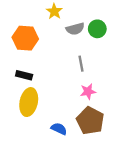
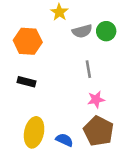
yellow ellipse: (29, 102) -> (34, 132), moved

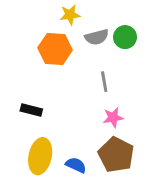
yellow star: (59, 12) -> (70, 15), turned 30
orange hexagon: (28, 41) -> (55, 49), moved
black rectangle: (26, 82) -> (31, 110), moved

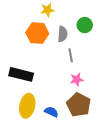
gray semicircle: (97, 37) -> (63, 34), moved, turned -70
black rectangle: (31, 110) -> (21, 74), size x1.6

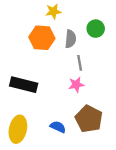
pink star: (77, 80) -> (76, 85), moved
yellow ellipse: (27, 106) -> (18, 129), moved

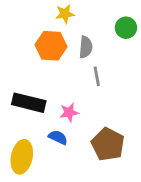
green circle: (96, 29) -> (126, 28), moved
pink star: (76, 85) -> (69, 112), moved
blue semicircle: (58, 127) -> (58, 137), moved

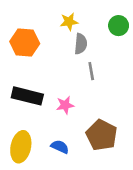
yellow star: (65, 14) -> (69, 22), moved
orange hexagon: (51, 46) -> (25, 43), moved
blue semicircle: (58, 137) -> (60, 147), moved

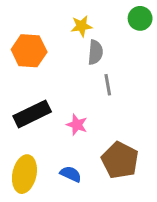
green circle: (119, 26) -> (140, 18), moved
black rectangle: (27, 96) -> (32, 114), turned -40
pink star: (65, 105) -> (77, 125), turned 30

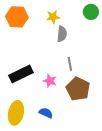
orange hexagon: (29, 51) -> (17, 17), moved
gray line: (108, 85) -> (70, 64), moved
brown pentagon: (120, 160) -> (78, 89), moved

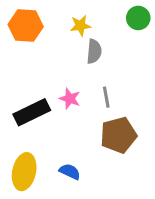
pink star: (50, 81) -> (70, 99), moved
brown pentagon: (78, 89) -> (118, 135), turned 30

